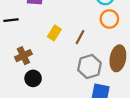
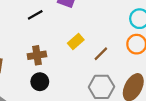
black line: (11, 20) -> (35, 15), turned -40

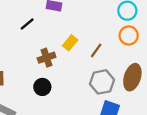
brown cross: (37, 55) -> (47, 58), moved

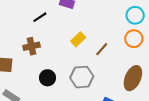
brown cross: (47, 58) -> (32, 46), moved
gray hexagon: (102, 82) -> (82, 77), moved

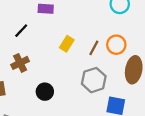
orange circle: (134, 39) -> (116, 45), moved
gray hexagon: (82, 77) -> (94, 80), moved

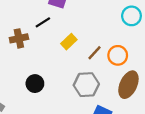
black line: (21, 31) -> (43, 22), moved
brown cross: (20, 63) -> (19, 38), moved

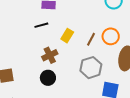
black line: (43, 22) -> (41, 25), turned 32
brown cross: (19, 38) -> (50, 55), moved

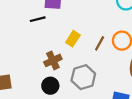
black line: (41, 25) -> (38, 19), moved
gray hexagon: (91, 68) -> (83, 77), moved

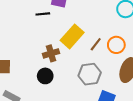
yellow rectangle: (73, 39) -> (72, 36), size x1.6
gray hexagon: (83, 77) -> (90, 74), moved

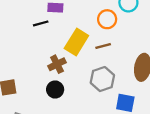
brown line: (96, 44) -> (103, 46), turned 48
orange circle: (116, 45) -> (107, 19), moved

